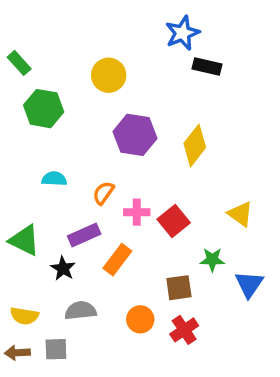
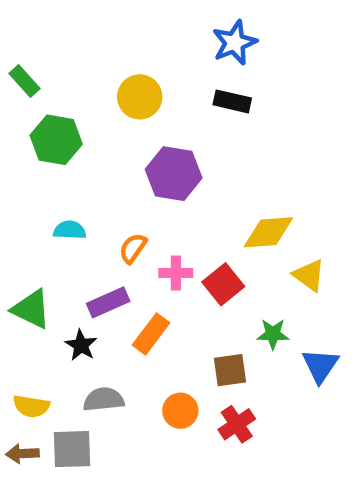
black rectangle: (207, 66) -> (232, 101), moved
yellow diamond: (195, 145) -> (268, 232), moved, turned 48
gray square: (56, 349) -> (72, 449), size x1.4

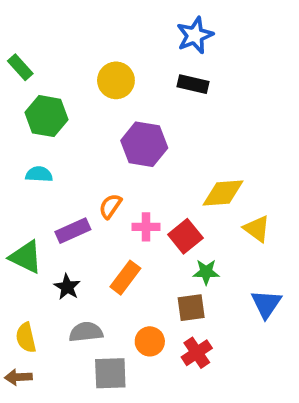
cyan semicircle: (70, 230) -> (39, 174), moved
purple rectangle: (108, 302) -> (73, 231), moved
green star: (273, 334) -> (206, 272), moved
yellow semicircle: (31, 406) -> (26, 338), turned 68
gray square: (72, 449) -> (110, 373), moved

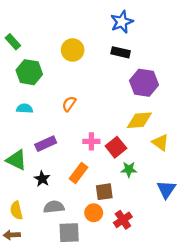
purple hexagon: (144, 144) -> (144, 83), moved
orange semicircle: (110, 206) -> (69, 104), moved
brown square: (191, 308) -> (104, 192), moved

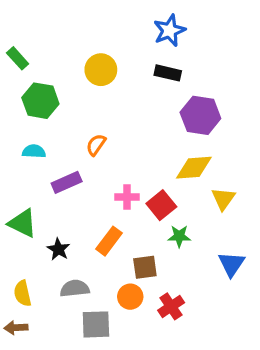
yellow triangle: (160, 142) -> (223, 199), turned 30
purple rectangle: (46, 144) -> (67, 182), moved

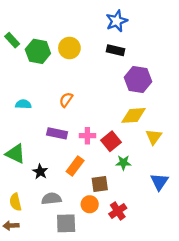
green hexagon: (40, 101) -> (38, 51), moved
purple rectangle: (67, 182) -> (57, 133), moved, turned 36

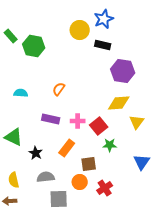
yellow circle: (69, 48) -> (80, 30), moved

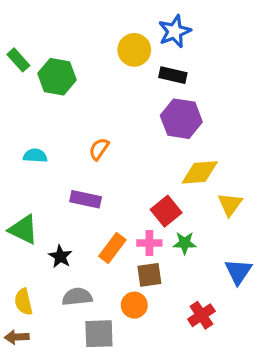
purple hexagon: (123, 71) -> (181, 119), moved
pink cross: (78, 121) -> (149, 243), moved
red cross: (105, 188) -> (201, 315), moved

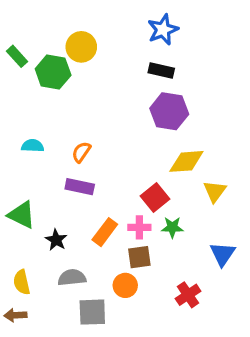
yellow circle: (134, 50) -> (81, 47), moved
orange semicircle: (99, 149) -> (81, 152), moved

